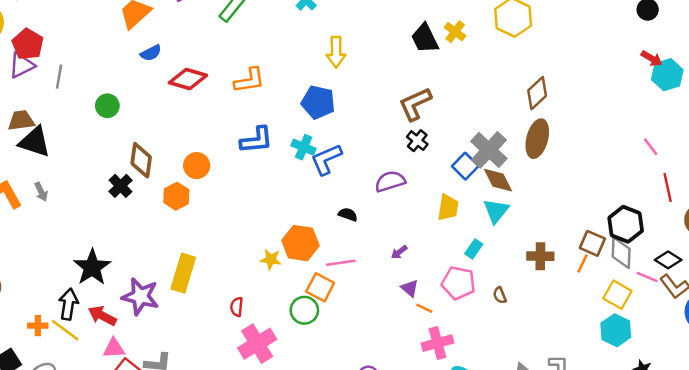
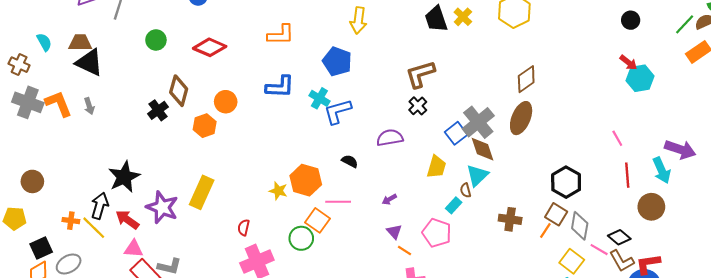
red diamond: (188, 79) -> (210, 47), moved
black hexagon: (626, 224) -> (566, 182), moved
brown semicircle: (500, 295) -> (465, 190), moved

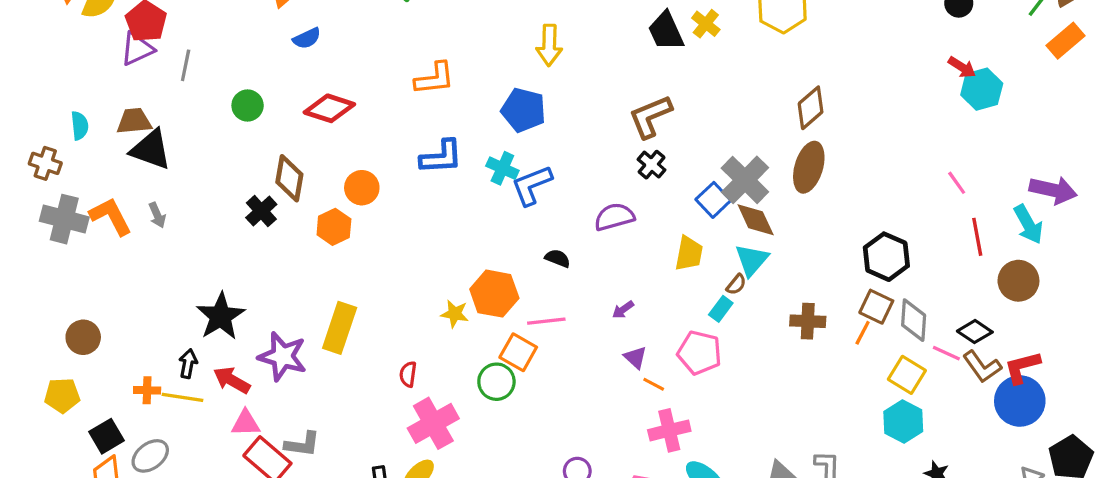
cyan semicircle: (44, 42) -> (80, 126), turned 30
brown semicircle: (465, 190) -> (736, 284), turned -120
black arrow: (100, 206) -> (188, 364), size x0.7
yellow line: (94, 228) -> (182, 397), turned -30

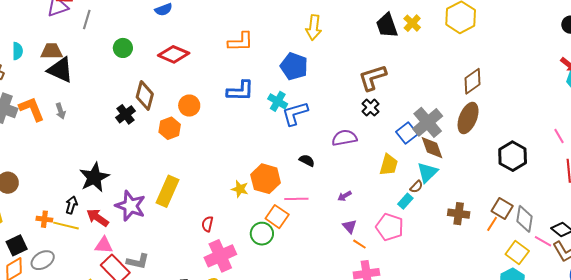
black hexagon: (886, 257) -> (513, 156), moved

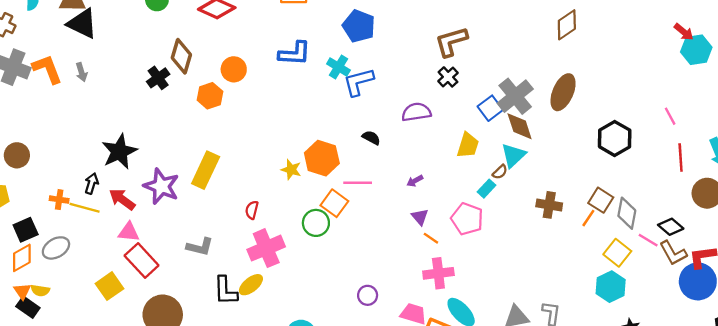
brown diamond: (472, 81) -> (567, 25), moved
gray L-shape: (138, 261) -> (200, 247), moved

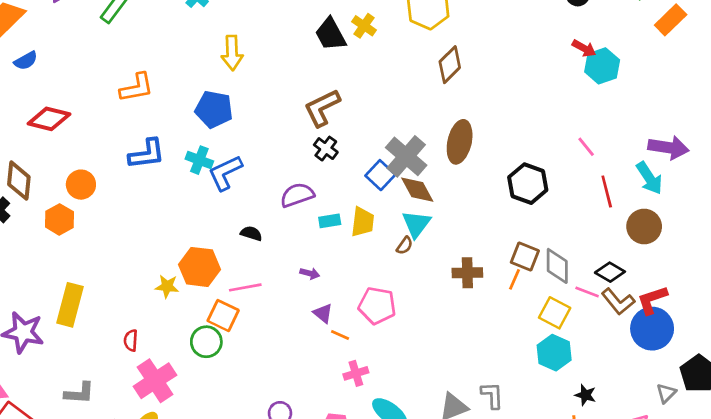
purple arrow: (415, 181) -> (310, 273), turned -126
cyan rectangle: (487, 189) -> (330, 221), moved, turned 48
pink cross: (438, 273) -> (356, 373), size x0.7

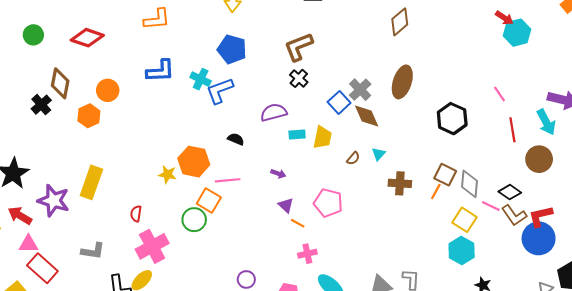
blue pentagon: (214, 109) -> (232, 49), moved
gray cross: (406, 156) -> (360, 90), size x0.7
cyan triangle: (416, 224) -> (379, 154), moved, size x0.6

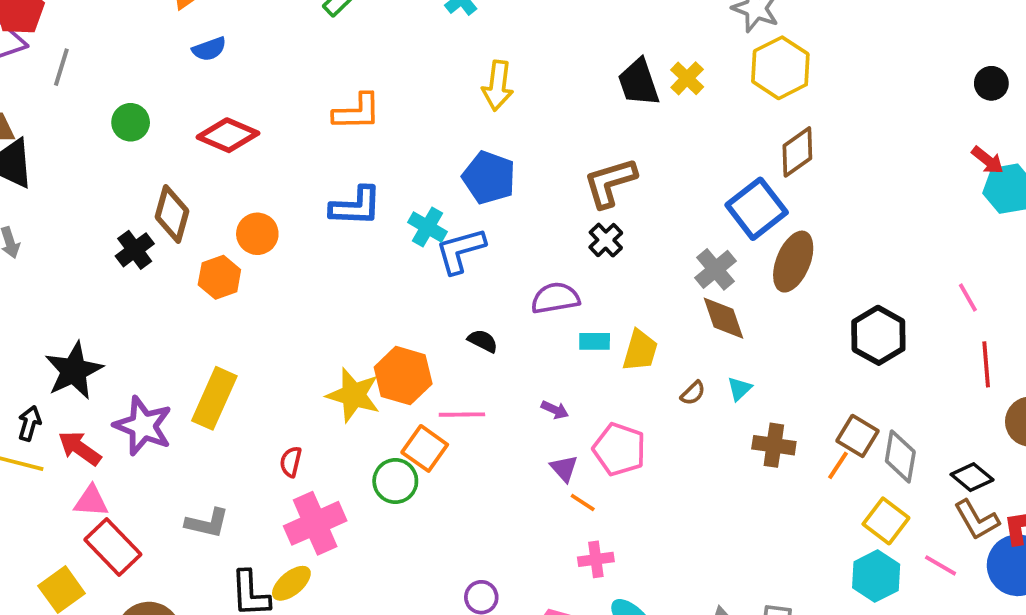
blue square: (339, 102) -> (757, 209), moved, size x1.4
yellow star: (167, 174) -> (353, 395), size x1.6
pink pentagon: (328, 203) -> (619, 449), moved
pink line: (491, 206) -> (941, 565), moved

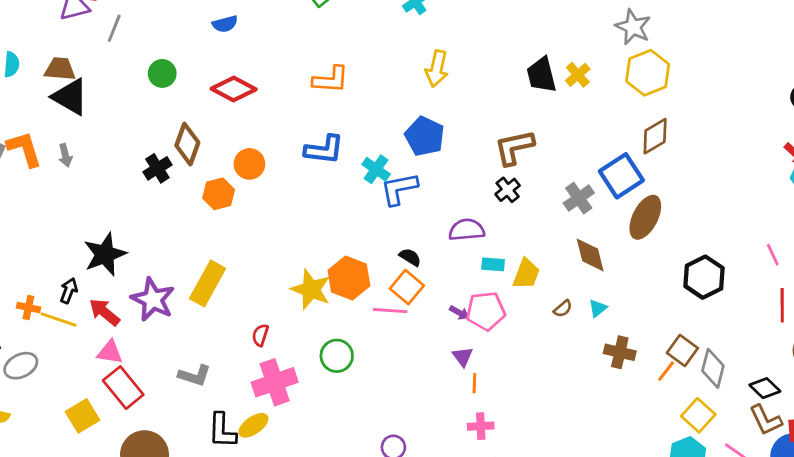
gray cross: (715, 269) -> (579, 198), moved
orange square: (425, 448) -> (407, 287), moved
pink pentagon: (619, 449) -> (486, 311), moved, turned -30
orange line: (583, 502) -> (474, 383), turned 54

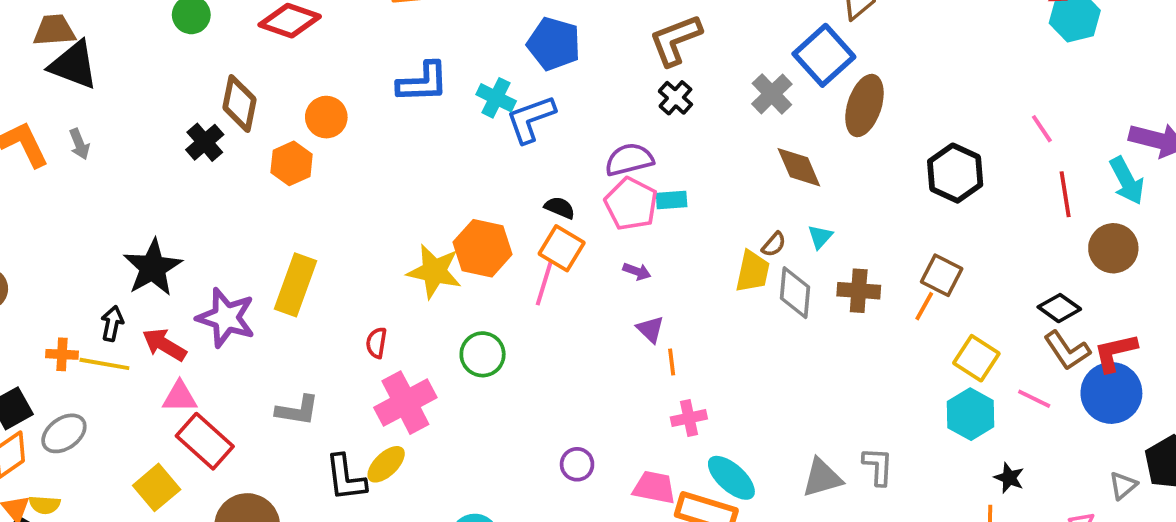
yellow trapezoid: (526, 274) -> (753, 271), moved
pink line: (390, 311) -> (544, 283), turned -68
pink pentagon: (486, 311) -> (631, 204), moved, turned -30
gray diamond: (713, 368) -> (795, 293), moved

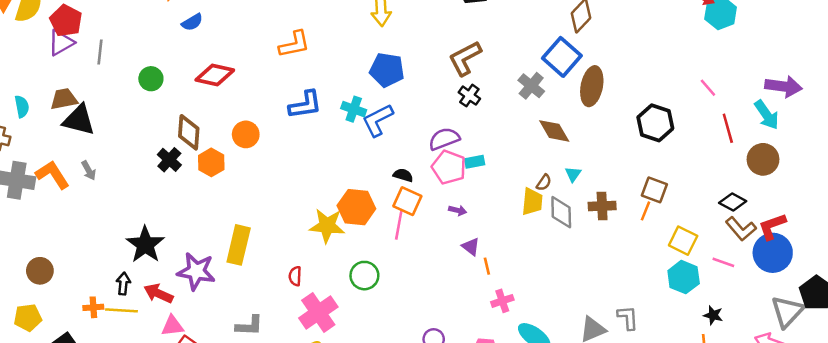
orange hexagon: (292, 163) -> (211, 162), moved
gray triangle: (1123, 486) -> (787, 312), size x1.8

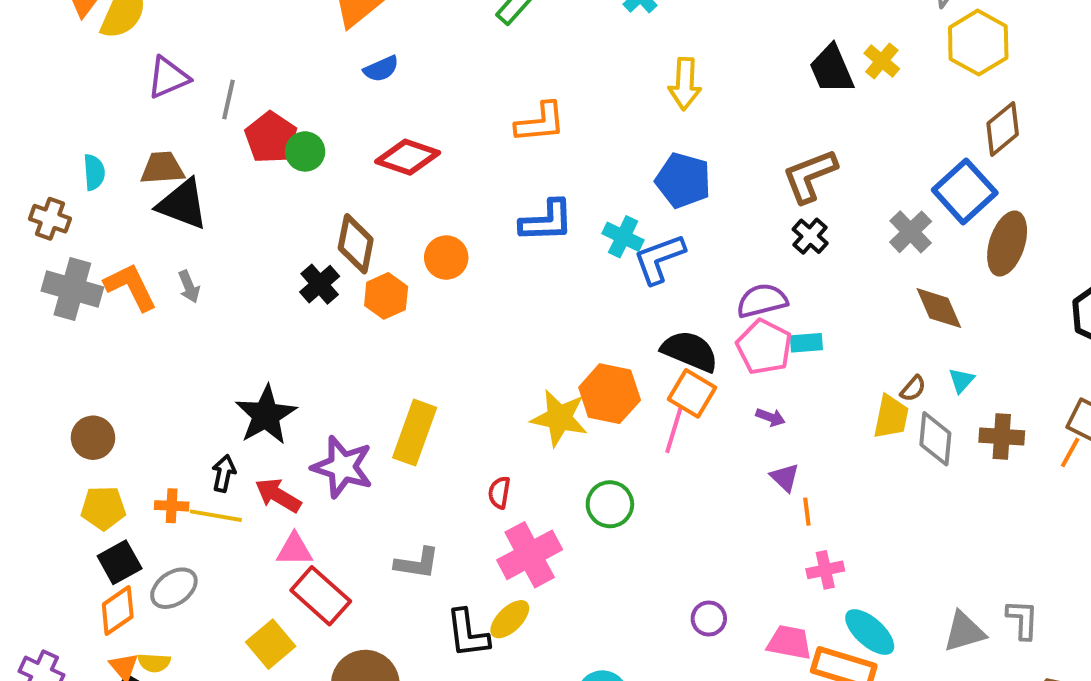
red pentagon: (66, 21) -> (271, 138), moved
black semicircle: (403, 175) -> (690, 351), size x1.8
yellow pentagon: (28, 318) -> (103, 508), moved

